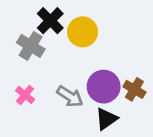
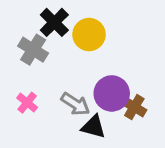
brown cross: (134, 89) -> (134, 107), moved
black triangle: (106, 119) -> (94, 127), moved, turned 50

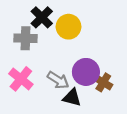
gray cross: (33, 50) -> (26, 38), turned -30
pink cross: (27, 103) -> (21, 79), size x1.5

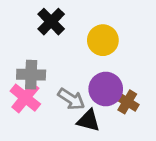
yellow circle: (69, 27) -> (103, 40), moved
gray cross: (26, 38) -> (31, 75), moved

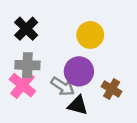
black cross: (51, 22) -> (26, 29), moved
purple circle: (106, 89) -> (79, 71), moved

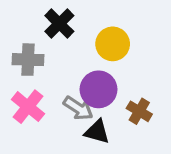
black cross: (26, 29) -> (59, 24), moved
gray cross: (27, 65) -> (28, 60), moved

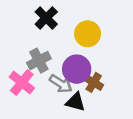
gray cross: (28, 60) -> (39, 61), moved, turned -30
brown cross: (139, 111) -> (94, 82), moved

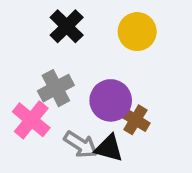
yellow circle: (88, 34) -> (137, 32), moved
gray arrow: (61, 84) -> (81, 145), moved

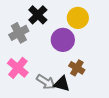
gray cross: (56, 88) -> (19, 33), moved
purple circle: (111, 100) -> (63, 40), moved

